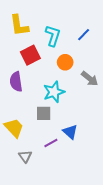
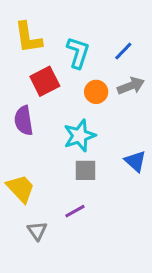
gray arrow: (90, 79) -> (131, 86), moved, turned -60
gray square: (44, 113) -> (86, 170), moved
blue triangle: (70, 132) -> (135, 161), moved

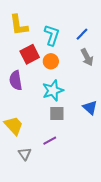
gray arrow: (131, 86) -> (87, 57), turned 84
orange circle: (96, 92) -> (51, 61), moved

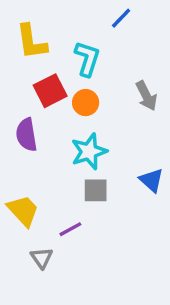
blue line: (82, 34) -> (121, 18), moved
purple line: (50, 141) -> (70, 229), moved

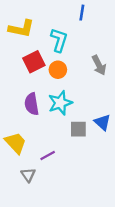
blue line: (121, 18) -> (82, 13), turned -35
yellow L-shape: (32, 42) -> (21, 29), turned -70
purple semicircle: (26, 135) -> (32, 104), moved
gray square: (96, 190) -> (78, 129), moved

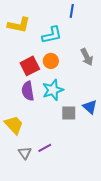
cyan L-shape: (59, 40) -> (52, 35), turned 60
red square: (34, 62) -> (30, 66), moved
purple line: (48, 155) -> (45, 148), moved

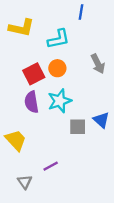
gray triangle: (25, 153) -> (25, 182), moved

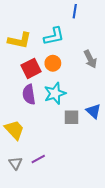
yellow L-shape: (21, 28) -> (20, 40), moved
purple line: (51, 166) -> (38, 159), moved
gray triangle: (25, 182) -> (15, 163), moved

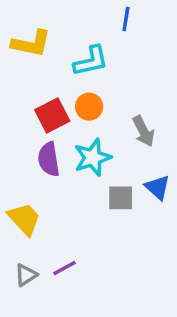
yellow L-shape: (20, 40) -> (31, 43), moved
gray arrow: (90, 59) -> (143, 131), moved
gray triangle: (15, 163) -> (26, 275), turned 32

